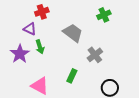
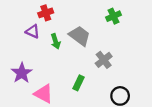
green arrow: (40, 47) -> (56, 41), moved
purple star: (20, 54) -> (22, 73), moved

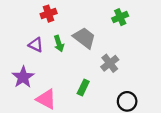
purple triangle: (33, 31) -> (36, 45), moved

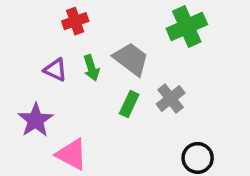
green cross: (120, 17) -> (187, 27), size x1.5
green rectangle: (83, 88) -> (129, 104), moved

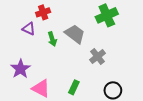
purple triangle: (55, 70) -> (29, 29), moved
green rectangle: (129, 104) -> (74, 87), moved

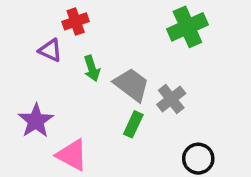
gray trapezoid: (75, 34) -> (131, 85), moved
green rectangle: (74, 87) -> (133, 124), moved

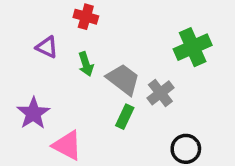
red cross: (76, 21) -> (86, 17), moved, turned 35
green cross: (187, 27) -> (193, 47), moved

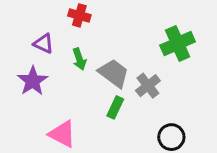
purple star: (33, 113) -> (33, 81), moved

